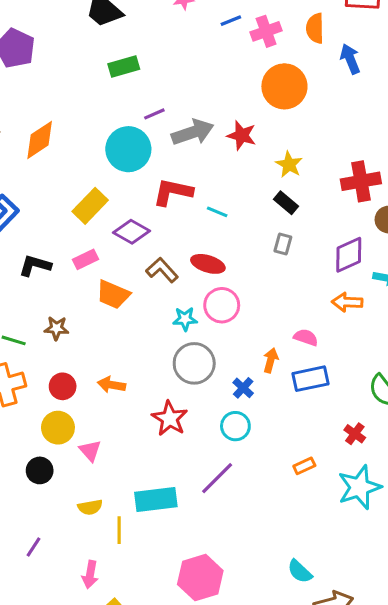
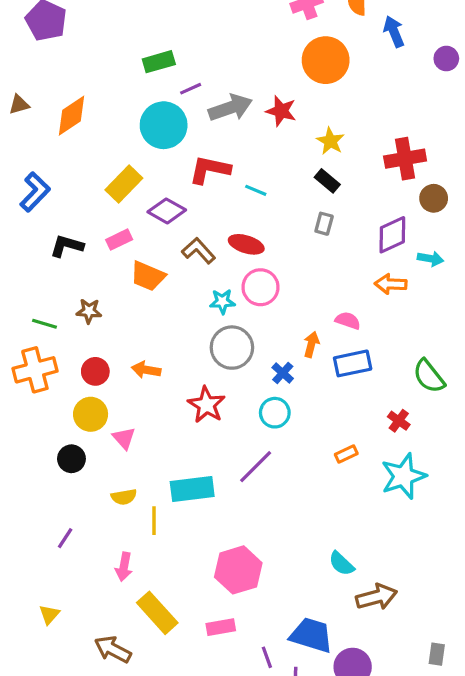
green rectangle: (124, 67) -> (159, 62), moved

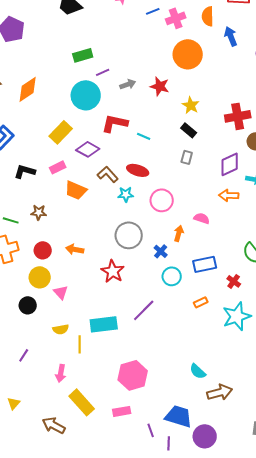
gray arrow: (230, 108) -> (128, 84), size x0.6
pink circle: (260, 287) -> (162, 200), moved
cyan star: (222, 302) -> (126, 194), moved
blue rectangle: (353, 363) -> (205, 264), moved
cyan circle: (275, 413) -> (172, 276), moved

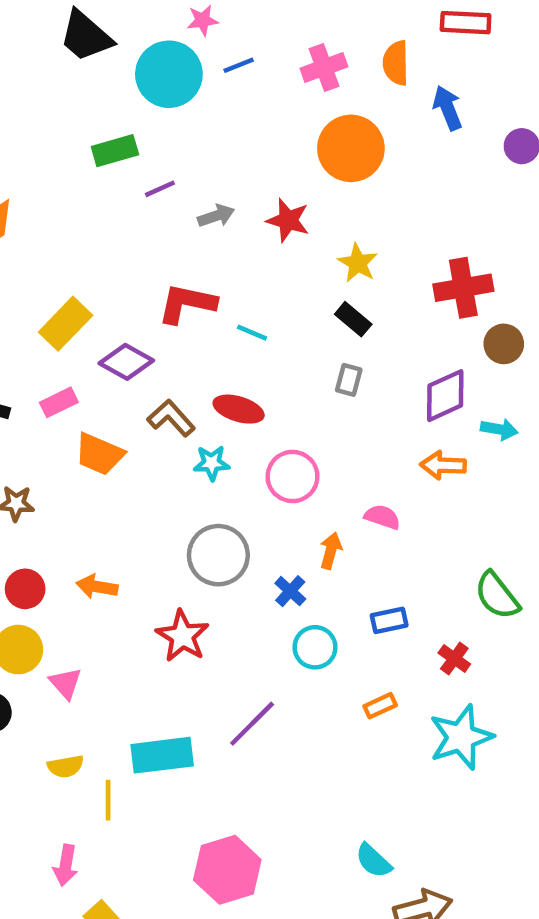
blue line: (153, 11) -> (239, 65), moved
cyan circle: (86, 95) -> (169, 74), moved
blue rectangle: (205, 264) -> (389, 620), size x0.7

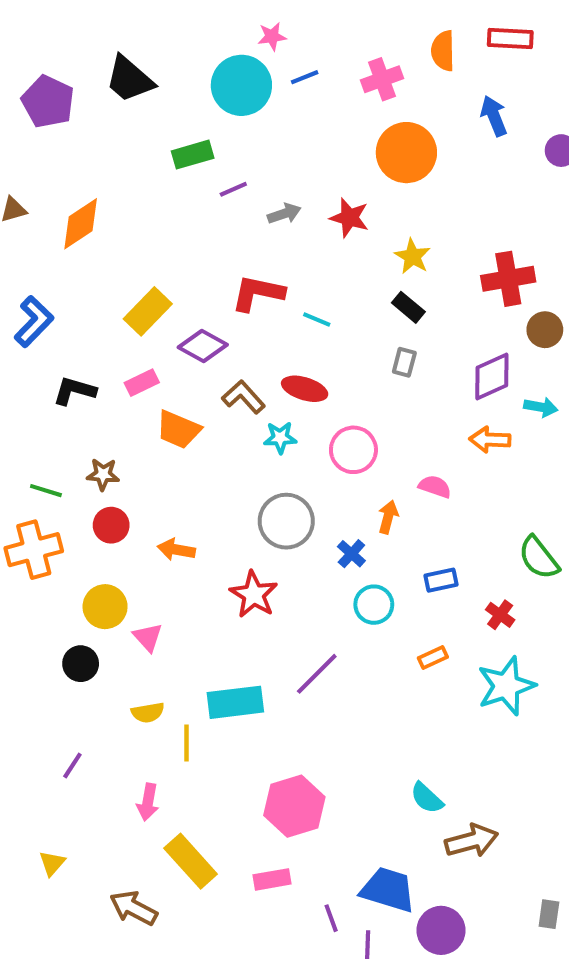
black trapezoid: (86, 36) -> (129, 79), moved
orange semicircle: (396, 63) -> (443, 51), moved
red circle: (25, 589) -> (111, 525), moved

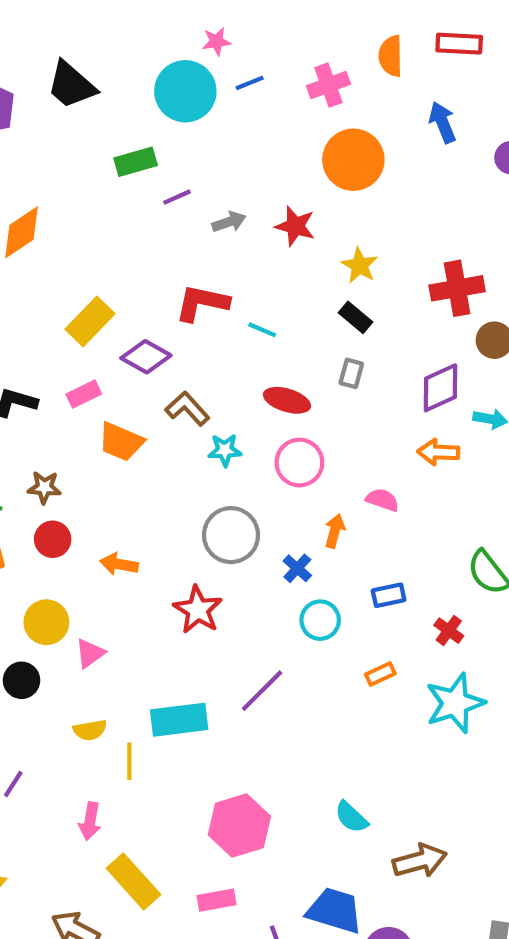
red ellipse: (305, 389) -> (287, 400), moved
pink triangle: (148, 637) -> (90, 653), turned 36
cyan semicircle: (427, 798) -> (351, 817), moved

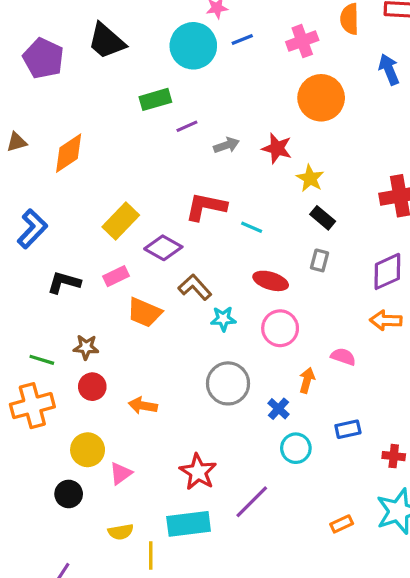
yellow star: (360, 265) -> (310, 178), moved
red star: (198, 610) -> (198, 472), moved
red cross: (449, 631) -> (394, 456), turned -30
orange rectangle: (380, 674) -> (342, 524), moved

